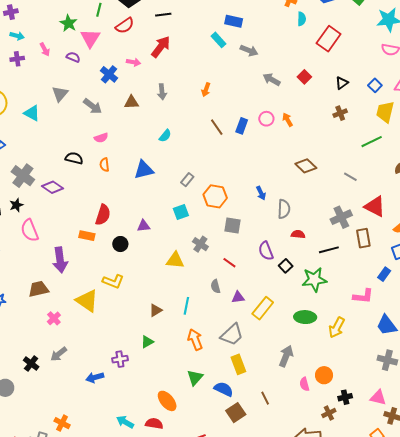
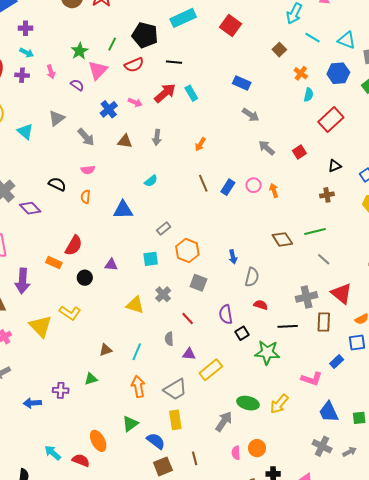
cyan rectangle: (219, 40) -> (191, 93), moved
green line: (372, 142) -> (315, 231), moved
green ellipse: (305, 317) -> (248, 403), moved

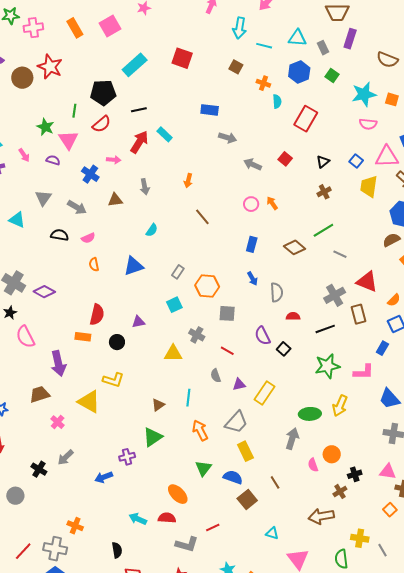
black semicircle: (57, 184) -> (60, 235), moved
blue rectangle: (228, 187) -> (252, 244), moved
green star: (267, 352) -> (327, 366), moved
green triangle: (91, 379) -> (153, 437), size x1.5

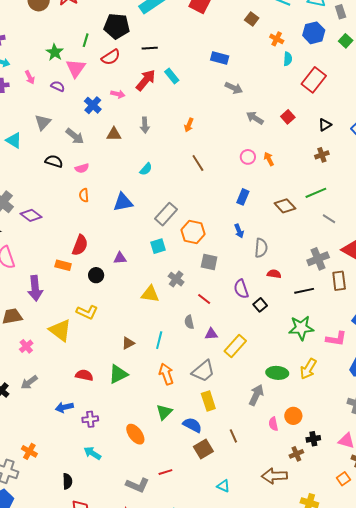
gray rectangle: (178, 272) -> (166, 214), size x1.6
purple cross: (127, 457) -> (90, 419), moved
red semicircle: (167, 518) -> (84, 375), moved

